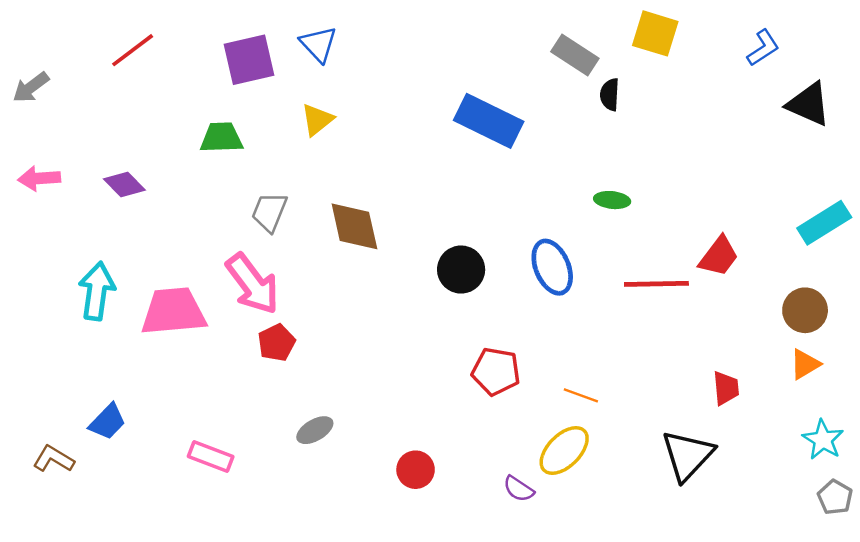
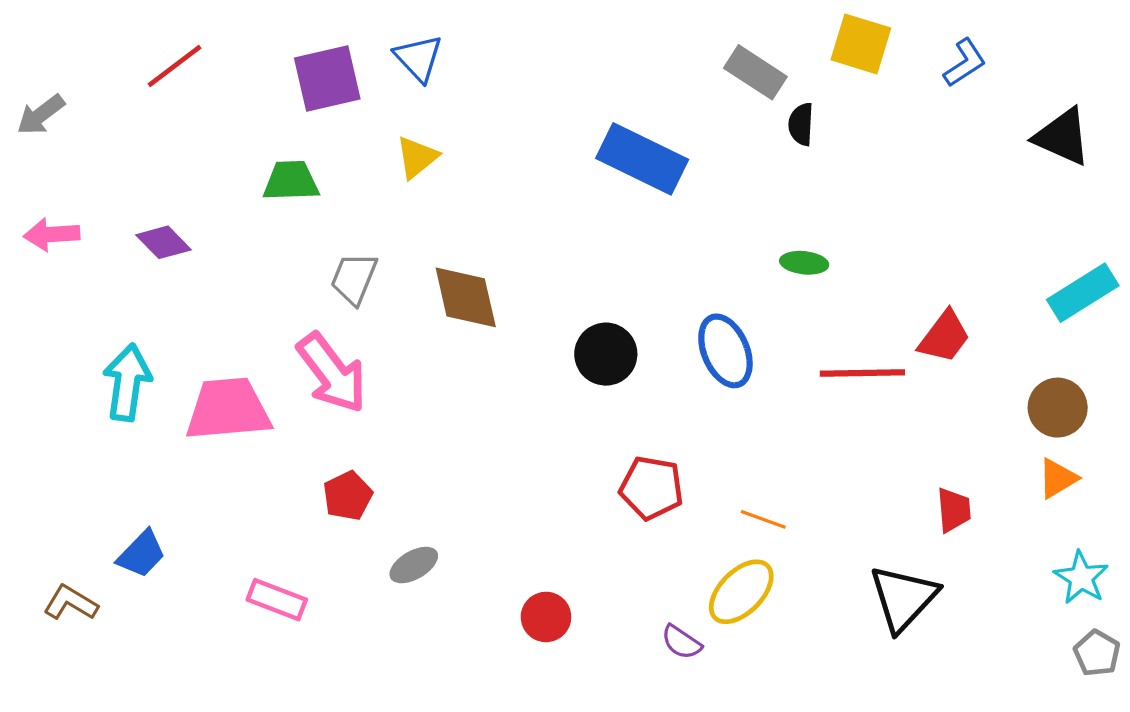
blue L-shape: (763, 48) -> (965, 63), moved
red pentagon: (277, 343) -> (348, 496), moved

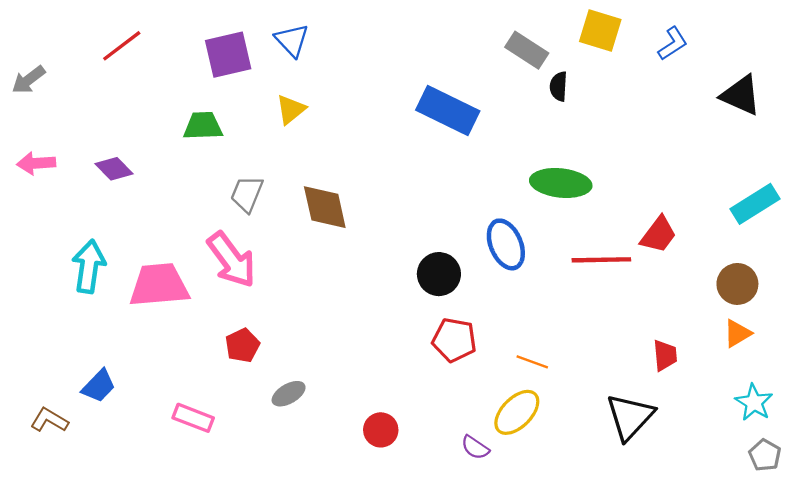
green ellipse: (804, 263) -> (561, 183), size x1.8
black circle: (606, 354) -> (439, 274), moved

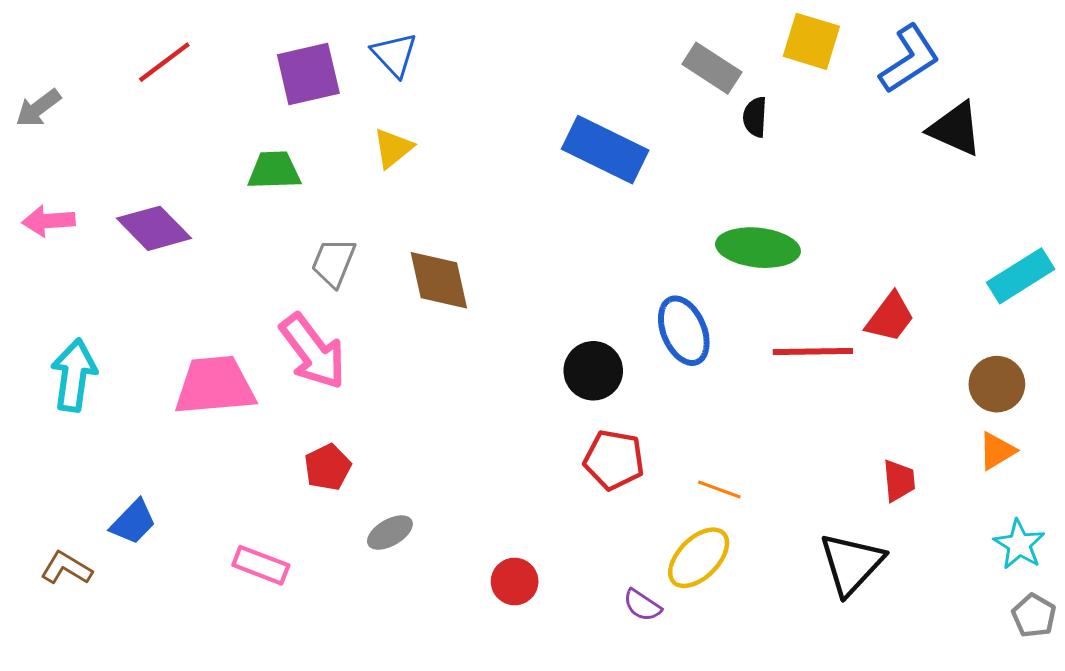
blue L-shape: (673, 44) -> (909, 59), size x1.5
black triangle: (741, 95) -> (955, 129), moved
purple diamond: (114, 169) -> (154, 228), size x1.4
cyan arrow: (89, 266) -> (74, 375), moved

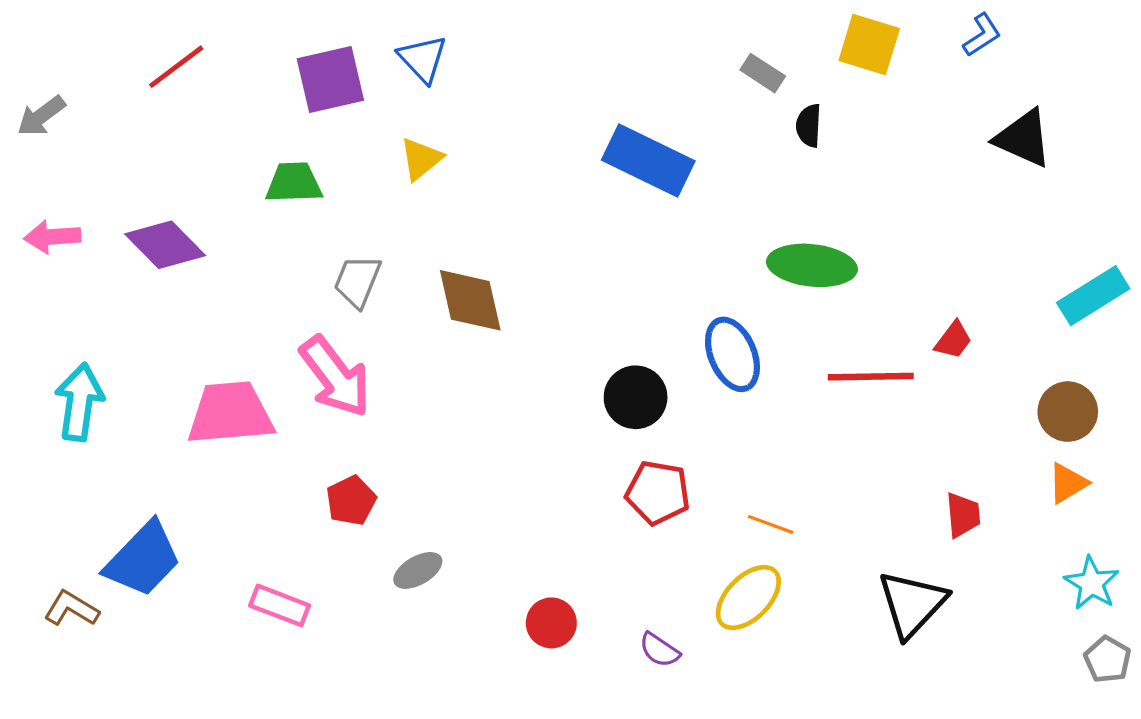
blue L-shape: (909, 59) -> (982, 35), moved, size x0.6
gray rectangle: (712, 68) -> (763, 73), size x0.7
red trapezoid: (890, 317) -> (953, 340), size x0.7
blue trapezoid: (133, 522) -> (143, 559), size x1.6
purple semicircle: (642, 605) -> (659, 650), moved

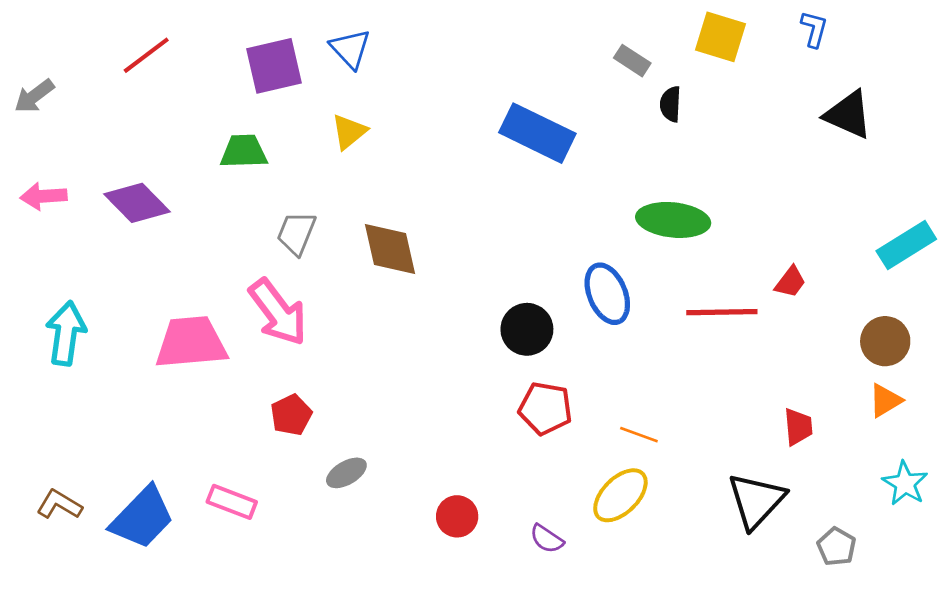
blue L-shape: (982, 35) -> (814, 29), turned -42
blue trapezoid: (143, 559) -> (142, 518), moved
gray pentagon: (1108, 659) -> (836, 547), moved

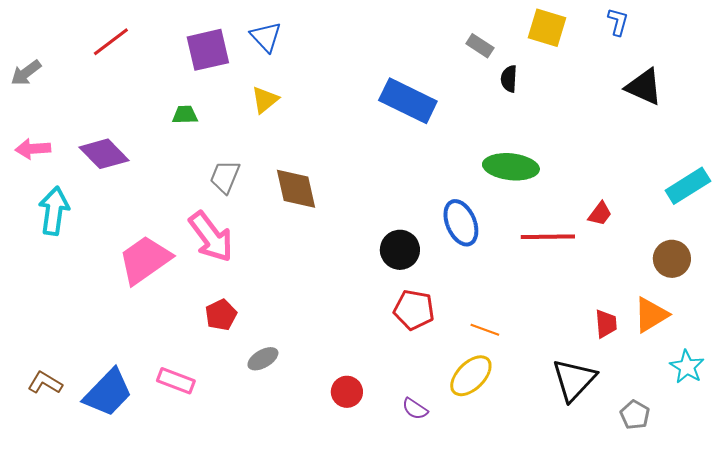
green trapezoid: (244, 151) -> (185, 115), size x0.7
cyan arrow: (66, 333) -> (54, 211), moved
pink trapezoid: (191, 342) -> (145, 260), turned -30
orange triangle: (885, 400) -> (651, 315), moved, size x1.4

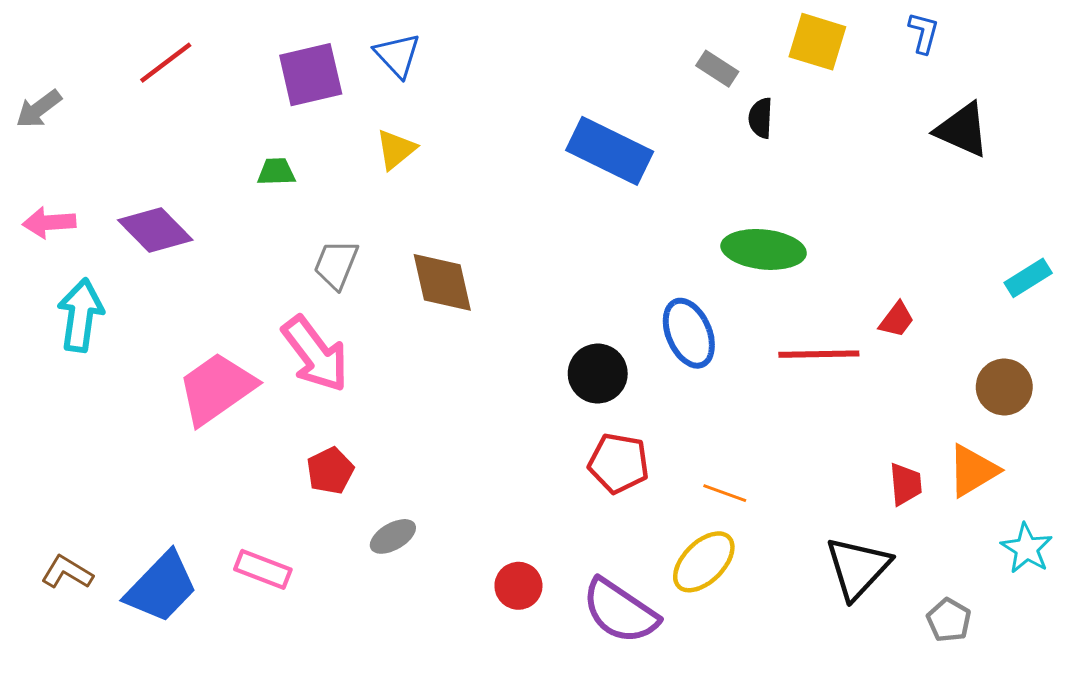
cyan rectangle: (688, 186) -> (1028, 278), size x0.7
purple semicircle: (415, 409) -> (620, 611), size x2.0

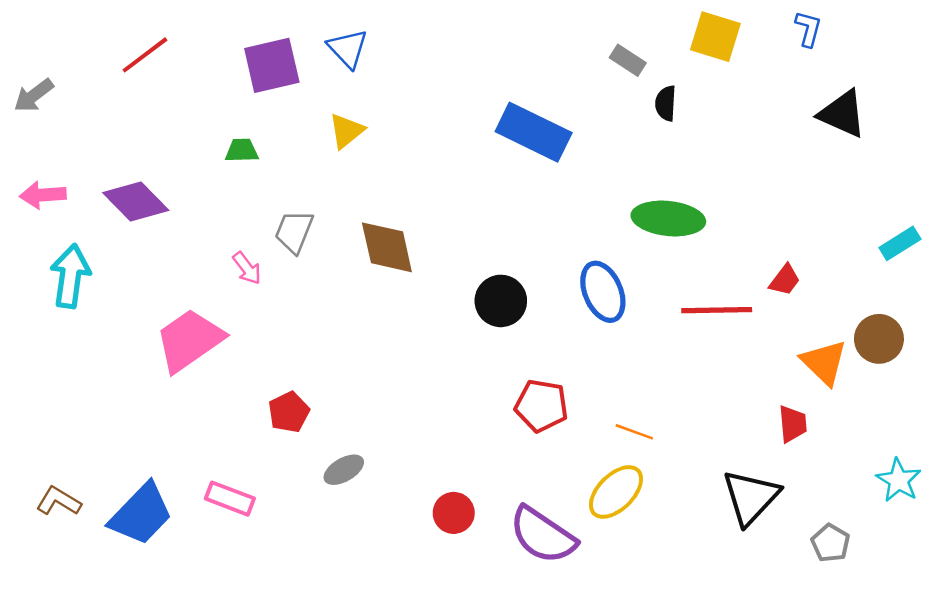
pink arrow: (315, 354) -> (247, 268), moved, size x0.5
black circle: (598, 374) -> (501, 301), moved
orange triangle: (973, 471) -> (824, 362), moved, turned -45

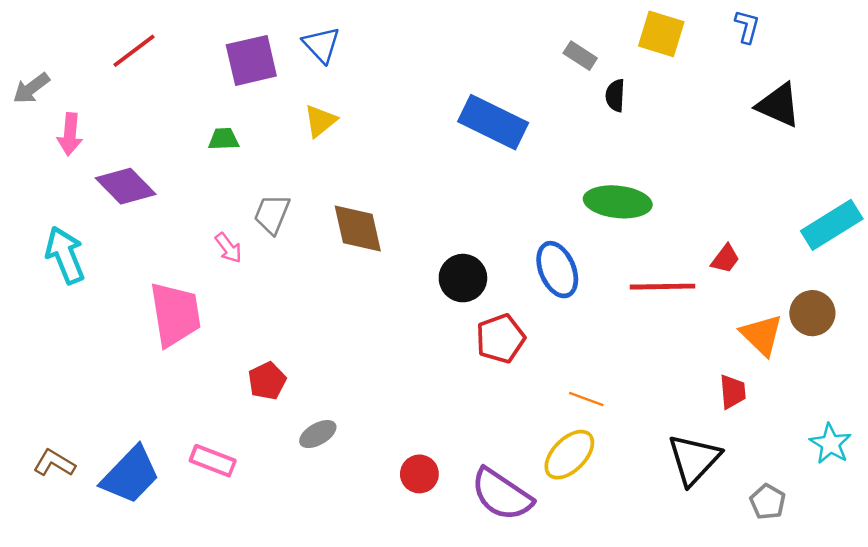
pink arrow: (43, 195) -> (70, 134), moved, turned -81
cyan rectangle: (900, 243) -> (832, 225), size x1.6
cyan arrow: (70, 276) -> (65, 255), turned -30
pink trapezoid: (189, 340) -> (175, 314), turned 116
red pentagon: (541, 406) -> (500, 339), moved, turned -30

